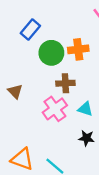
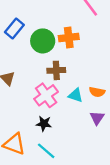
blue rectangle: (30, 29) -> (14, 28), moved
black star: (86, 138) -> (44, 124), moved

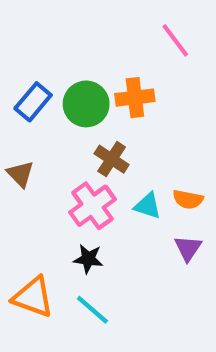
blue rectangle: (14, 28) -> (33, 102), moved
brown cross: (56, 70) -> (112, 159), turned 36

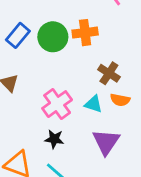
brown cross: (112, 159) -> (109, 73), moved
purple triangle: (188, 248) -> (106, 142), moved, size x1.5

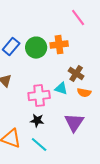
pink cross: (57, 104) -> (39, 96), turned 30
cyan triangle: (93, 104) -> (61, 89), moved

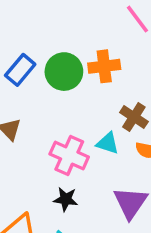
pink cross: (39, 96) -> (69, 156), turned 30

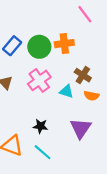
pink cross: (69, 156) -> (39, 80), moved, turned 30

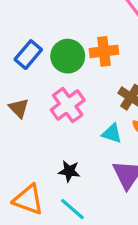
cyan triangle: (66, 91) -> (112, 133), moved

